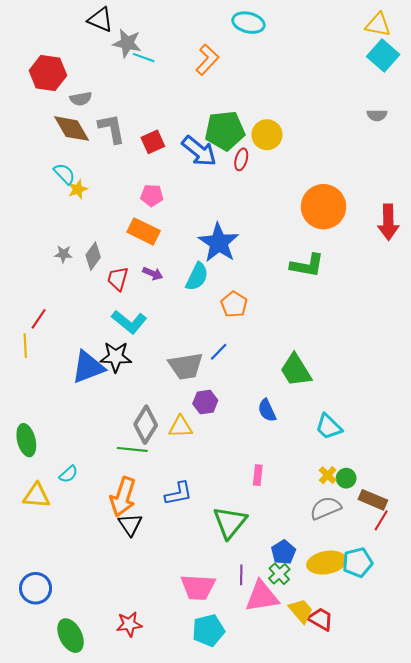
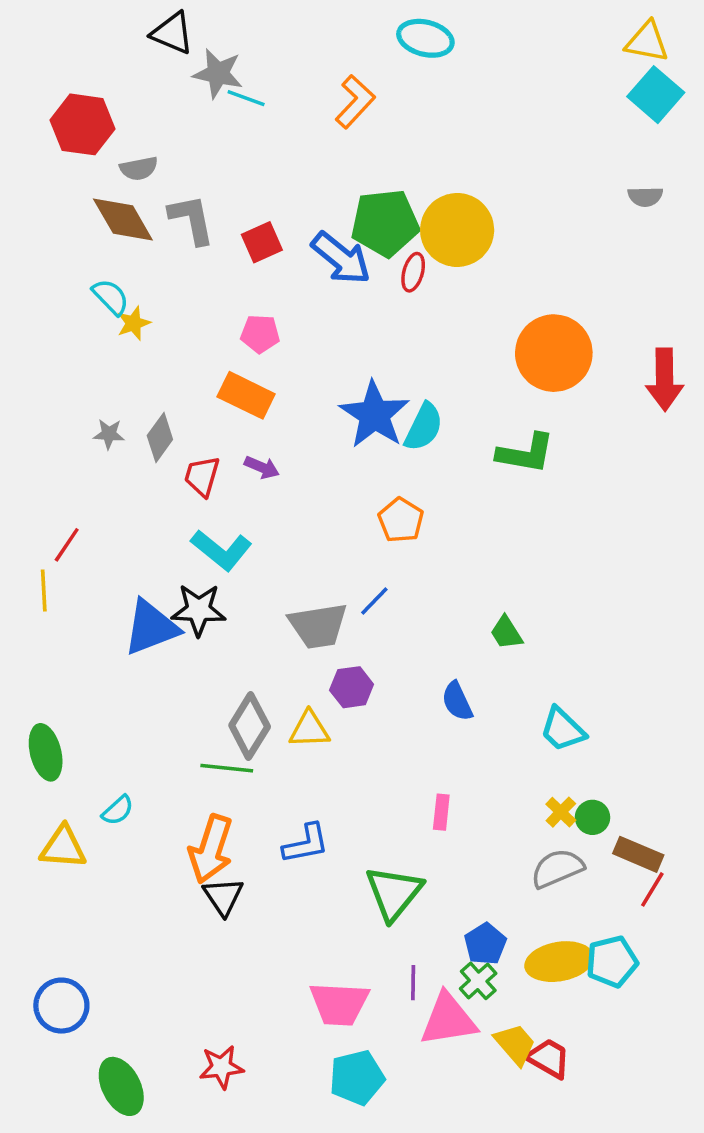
yellow circle: (267, 135) -> (457, 230), size x1.4
cyan semicircle: (197, 277) -> (424, 427), moved
green trapezoid: (296, 370) -> (506, 633), size x0.6

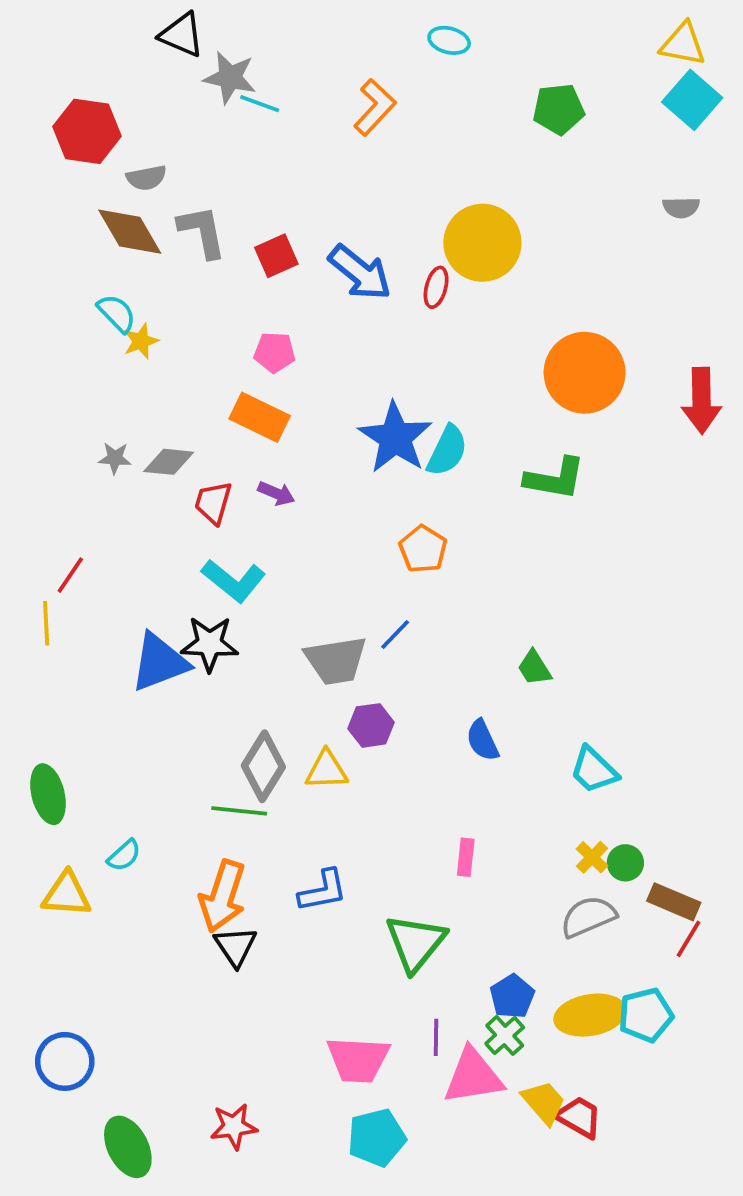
cyan ellipse: (425, 38) -> (449, 40), size x0.7
green pentagon: (385, 223) -> (559, 109), moved, size x0.7
gray diamond: (160, 438) -> (169, 462), turned 60

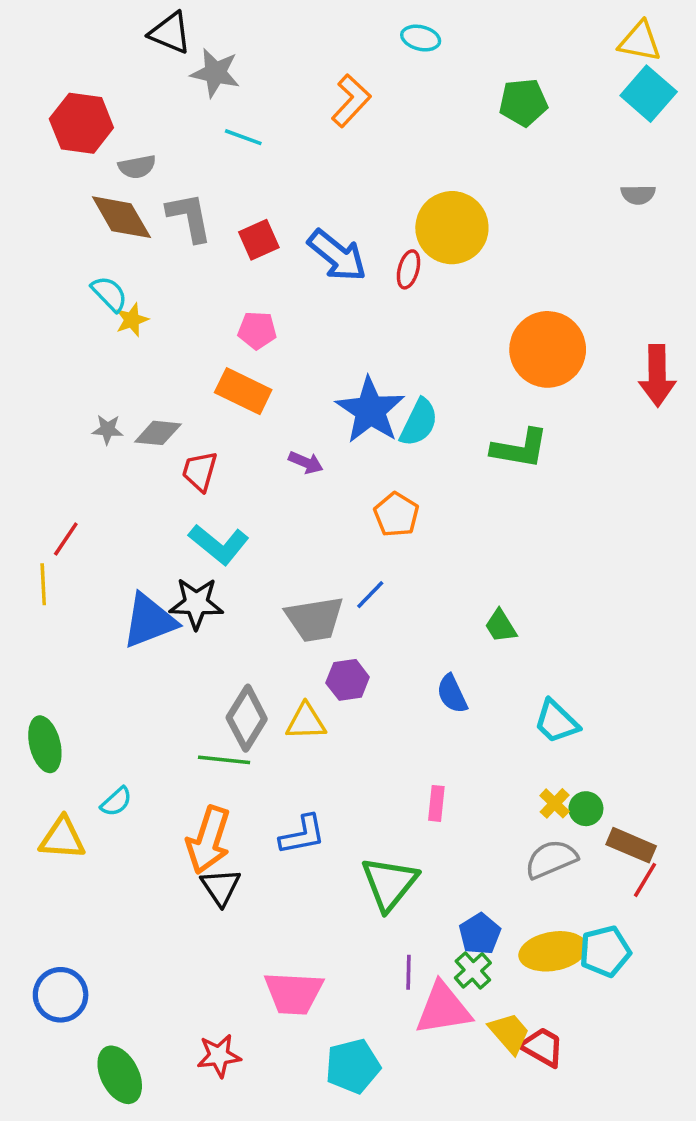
cyan line: (260, 104) -> (243, 137), moved
purple arrow: (276, 493) -> (306, 462), moved
pink trapezoid: (358, 1060) -> (294, 993), moved

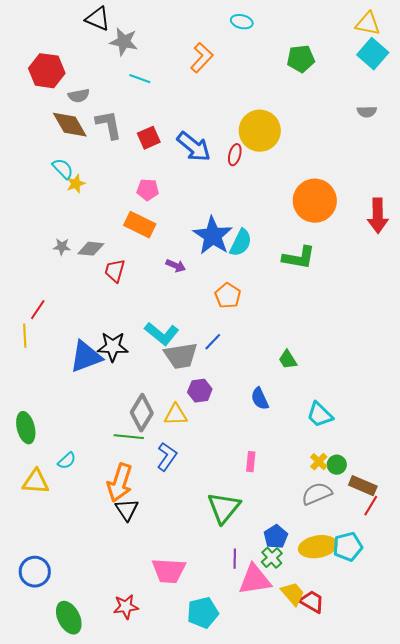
cyan L-shape: (219, 544) -> (162, 334), moved
blue L-shape: (302, 835) -> (167, 457), moved, turned -44

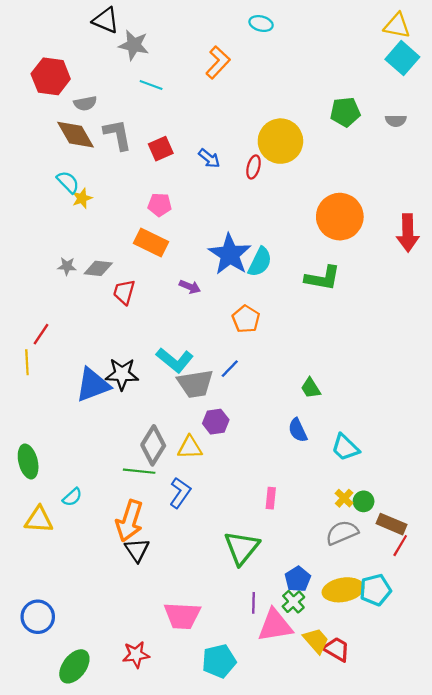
green pentagon: (301, 59) -> (345, 112), moved
blue arrow: (194, 147) -> (209, 158), size x0.6
blue semicircle: (260, 399) -> (298, 430), moved
green ellipse: (69, 618) -> (74, 666), turned 64

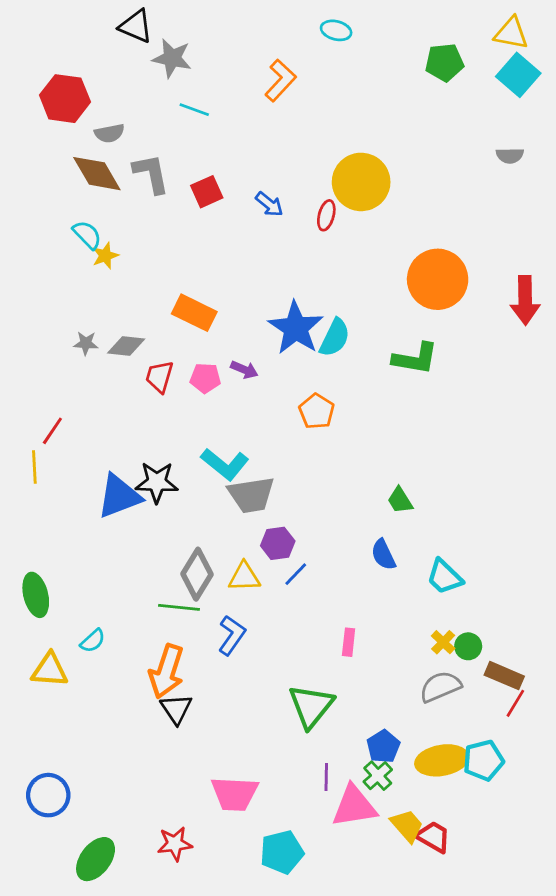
green pentagon: (345, 112) -> (445, 62), moved
pink pentagon: (160, 205) -> (205, 378), moved
blue line: (230, 369) -> (296, 574), moved

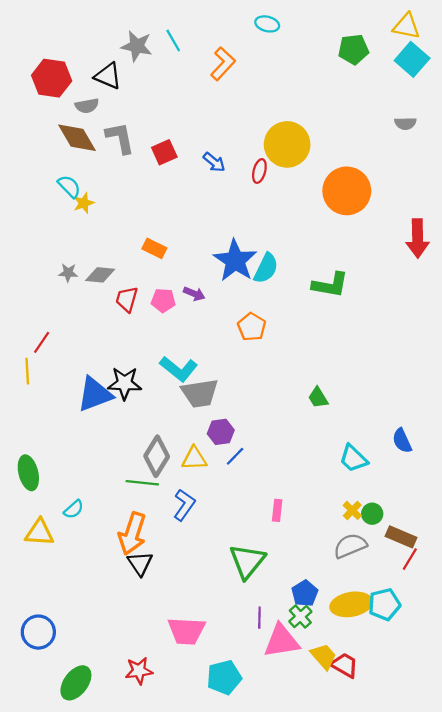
black triangle: (136, 26) -> (108, 76), moved
cyan line: (194, 110) -> (173, 41), moved, turned 40
orange circle: (438, 279) -> (347, 191), moved
orange rectangle: (194, 313) -> (154, 248), size x0.7
blue semicircle: (383, 555) -> (402, 441), moved

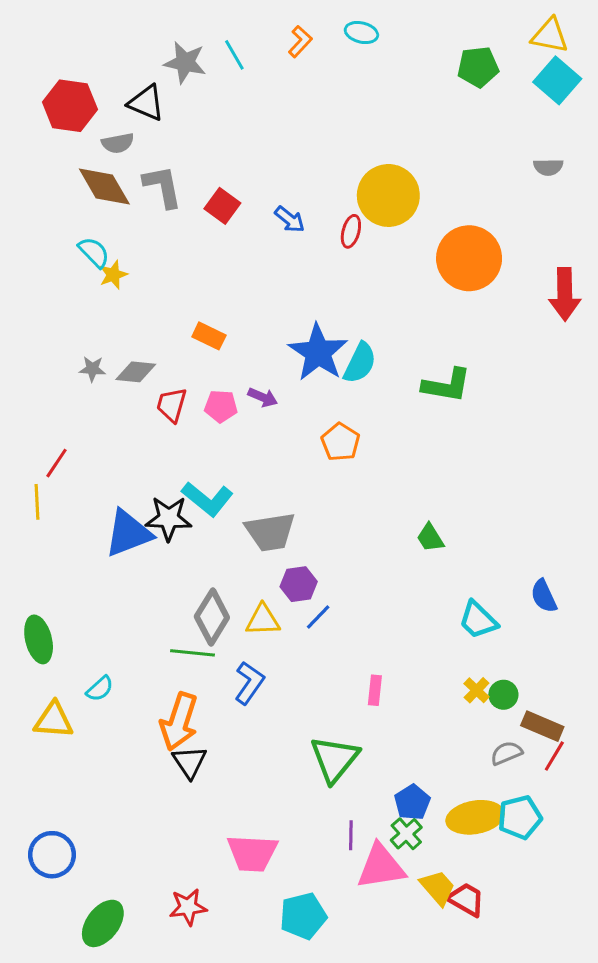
orange L-shape: (223, 64) -> (300, 42), moved, size x0.7
red square: (164, 152) -> (222, 206), turned -30
red arrow: (418, 238) -> (565, 294), moved
cyan L-shape: (179, 369) -> (207, 499), moved
gray semicircle: (350, 546) -> (506, 753), moved, size x0.7

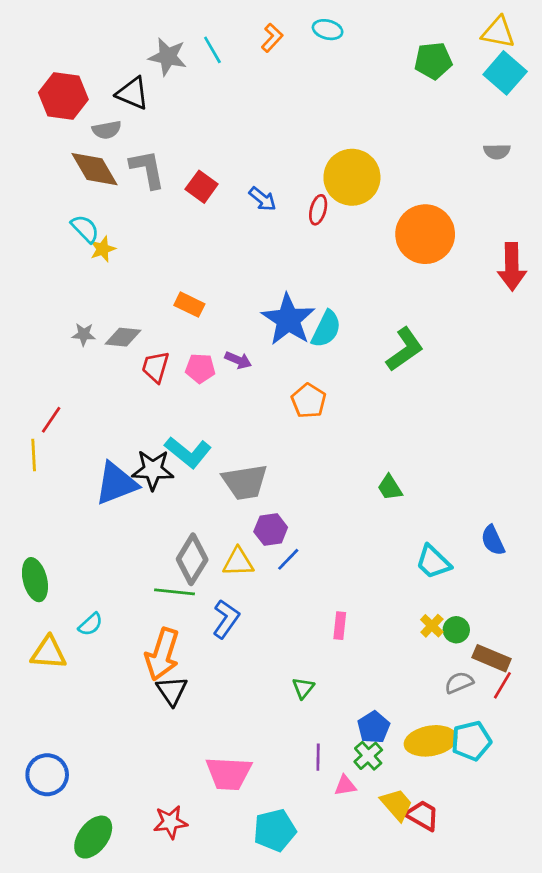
green L-shape: (447, 385) -> (405, 349), turned -45
green triangle: (335, 759) -> (303, 688), size x0.5
pink triangle: (381, 867) -> (345, 786), size x0.5

